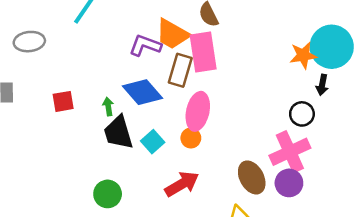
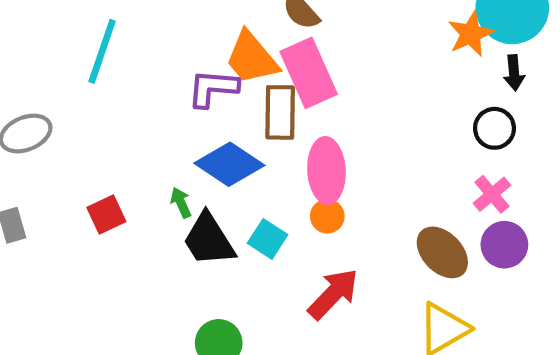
orange trapezoid: (172, 34) -> (252, 58), turned 36
pink cross: (290, 152) -> (492, 194), size x0.6

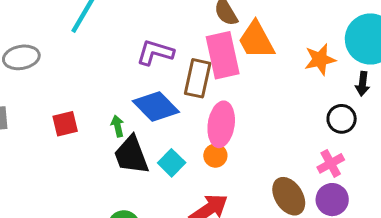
orange star: (471, 34) -> (320, 59), moved
orange trapezoid: (252, 58) -> (256, 40), moved

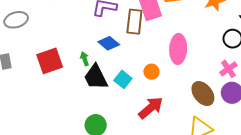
blue diamond: (156, 107) -> (109, 43), size x0.7
red square: (65, 124) -> (50, 61), size x1.5
pink ellipse: (221, 124) -> (178, 49), moved

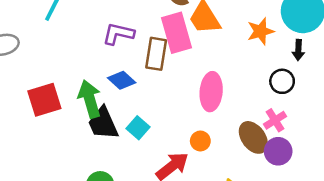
green arrow: (85, 59) -> (90, 99), size x2.0
orange circle: (151, 72) -> (200, 141), moved
brown ellipse: (203, 94) -> (253, 137), moved

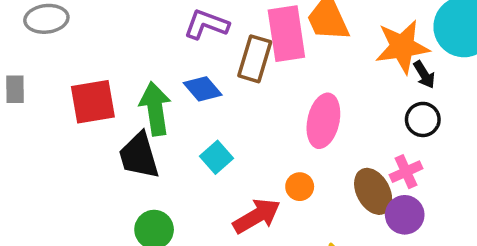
orange star: (261, 31) -> (402, 47), size x1.4
black arrow: (298, 50) -> (424, 75), moved, turned -42
black trapezoid: (103, 123) -> (139, 156), moved

